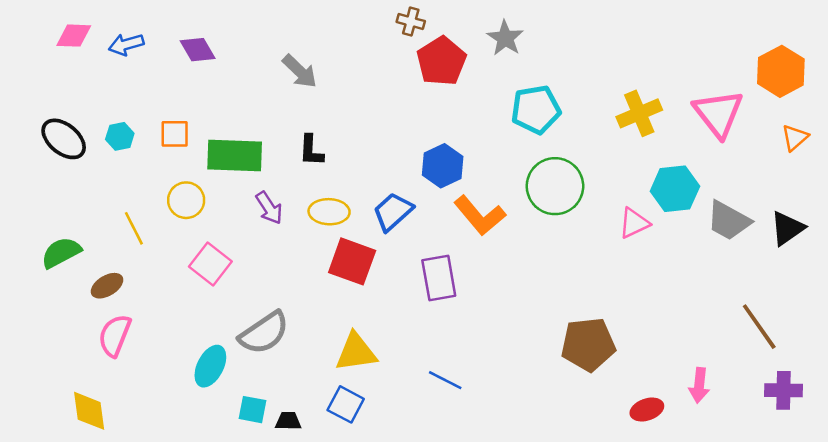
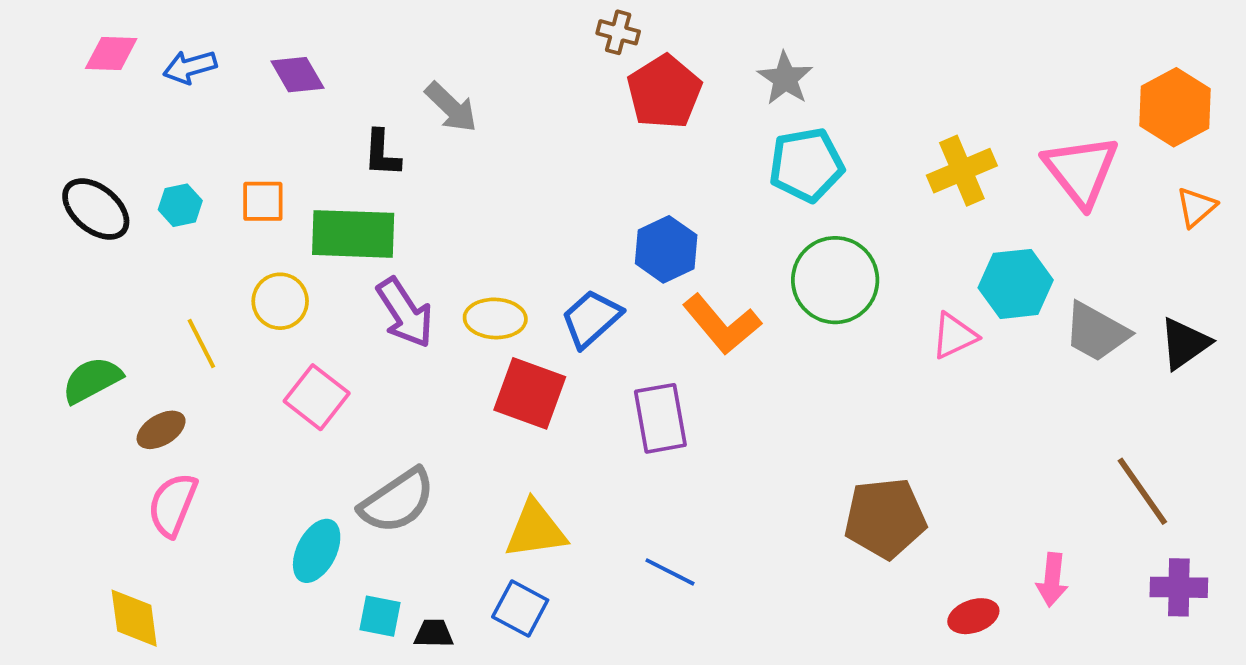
gray star: (505, 38) -> (785, 78), moved
black L-shape: (311, 150) -> (382, 153), moved
purple arrow: (269, 208) -> (405, 313), size x1.4

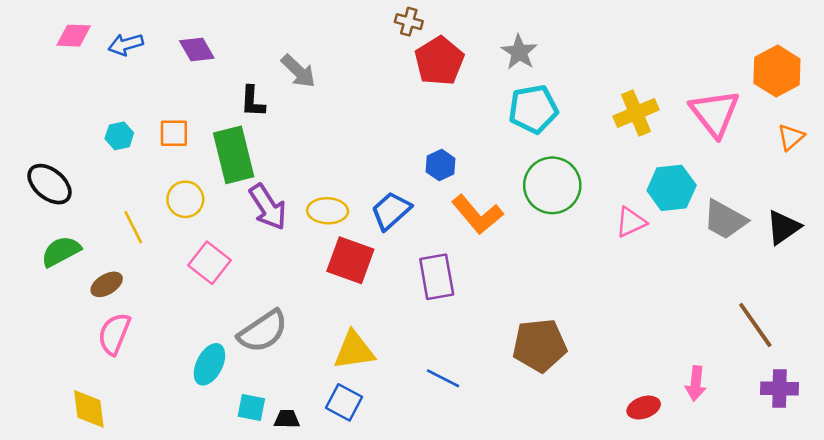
black ellipse: (96, 209) -> (50, 184), moved
green rectangle: (353, 234) -> (234, 155), turned 74
blue hexagon: (666, 249) -> (441, 165), size x0.7
brown pentagon: (885, 518) -> (540, 345), moved

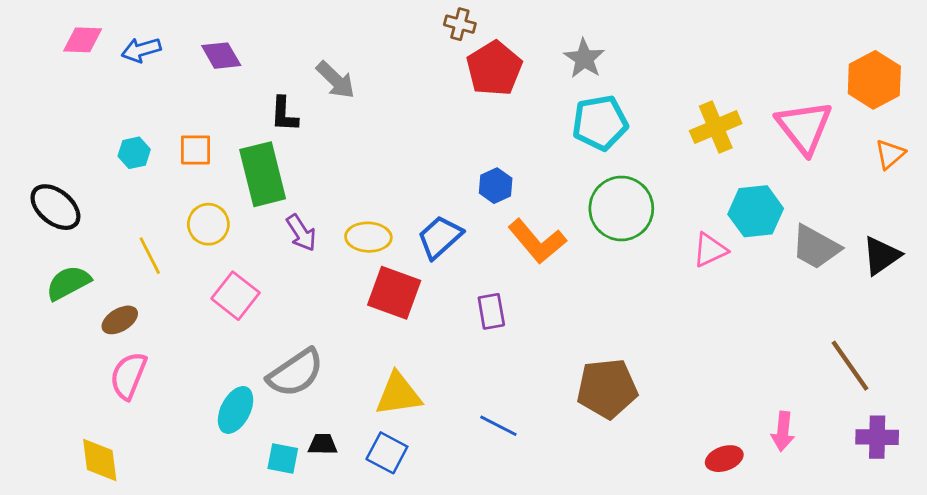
purple arrow: (268, 207) -> (301, 233), size x0.7
purple rectangle: (437, 277) -> (491, 311), size x0.7
black trapezoid: (287, 419) -> (323, 444), moved

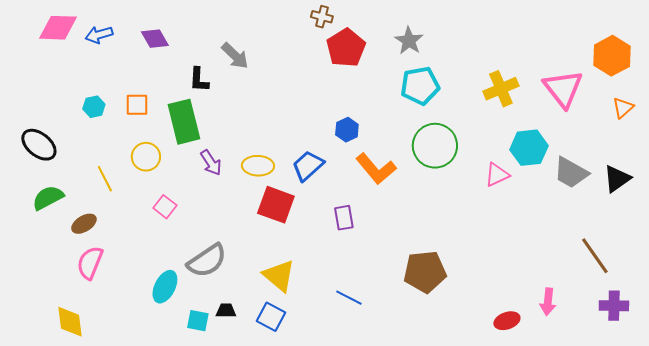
pink diamond: (83, 40) -> (58, 28), size x1.4
pink square: (236, 296) -> (165, 207), size x0.7
yellow triangle: (398, 394) -> (279, 276), turned 48

